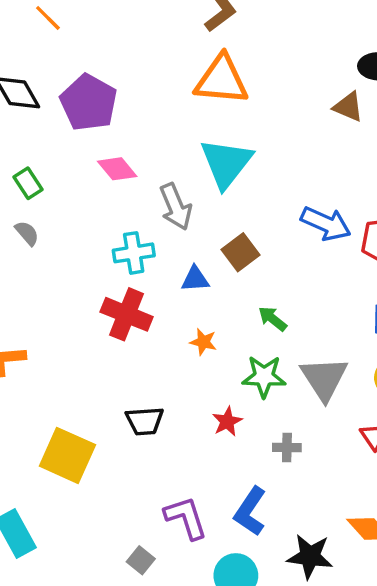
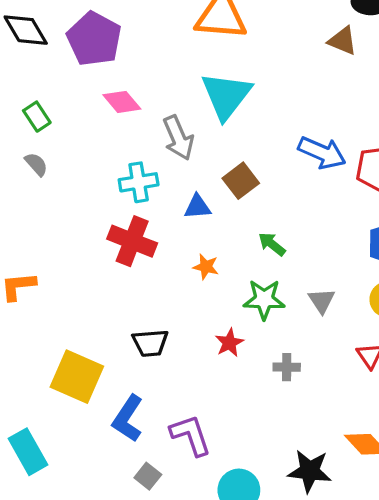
gray triangle: (324, 378) -> (322, 301), size x0.6
blue L-shape: (250, 511) -> (128, 419), moved

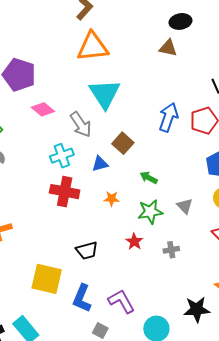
blue arrow: (322, 153) -> (168, 117), turned -84

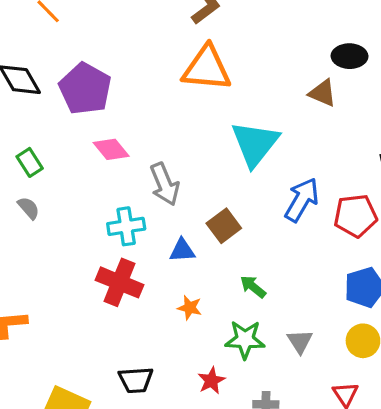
cyan triangle: (105, 94) -> (255, 144), moved

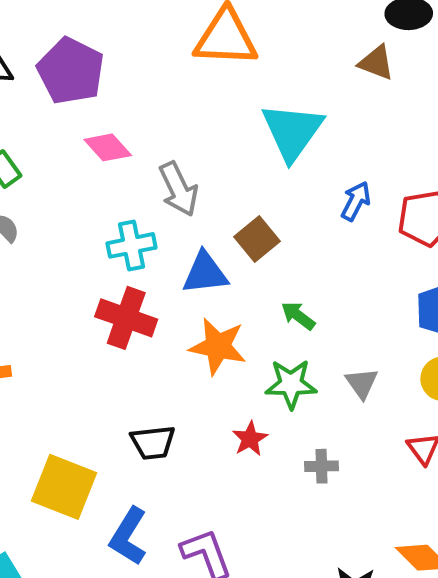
blue arrow: (302, 200) -> (356, 201), size x0.7
blue triangle: (182, 250) -> (205, 273), size x1.4
orange star: (190, 308) -> (218, 346), size x1.8

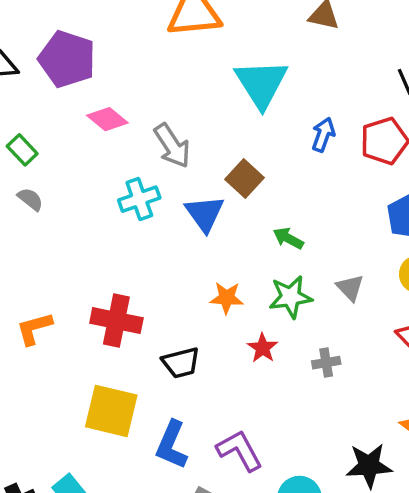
blue triangle: (205, 273) -> (205, 214), turned -51
red cross: (126, 318) -> (116, 321), moved
orange star: (218, 346) -> (227, 298), moved, size x0.7

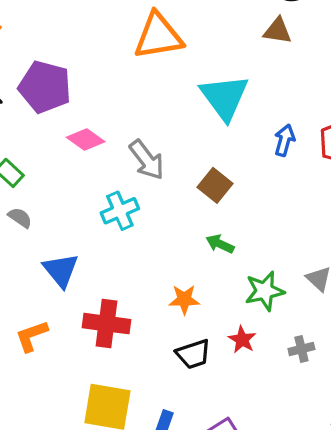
blue triangle: (205, 214) -> (61, 270), moved
green arrow: (288, 238) -> (220, 244), moved
orange star: (227, 298) -> (184, 299), moved
black trapezoid: (181, 363) -> (193, 354), moved

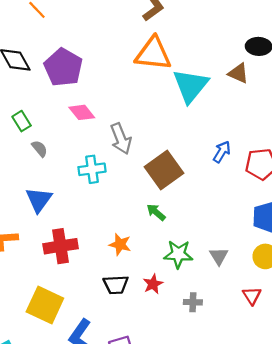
cyan triangle: (225, 97) -> (190, 86), moved
brown square: (215, 185) -> (164, 170), size x1.5
gray semicircle: (20, 218) -> (40, 149), moved
red cross: (107, 324) -> (61, 246), turned -32

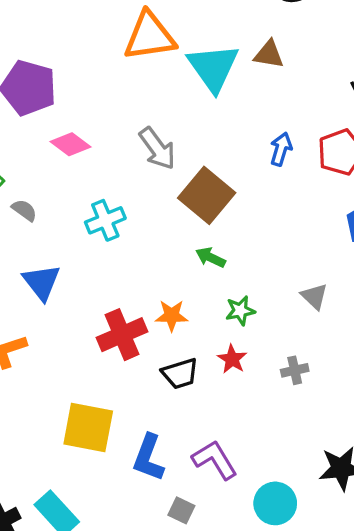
brown triangle: (238, 73) -> (269, 54), moved
gray arrow: (121, 139) -> (157, 148), moved
red cross: (61, 246) -> (122, 335), moved
green star: (178, 254) -> (240, 311), moved, size x0.7

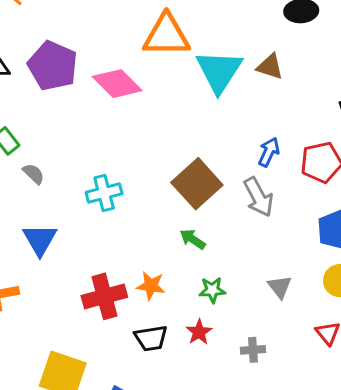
pink diamond: (71, 144) -> (117, 84), moved, size x1.4
gray arrow: (157, 148) -> (258, 197), moved

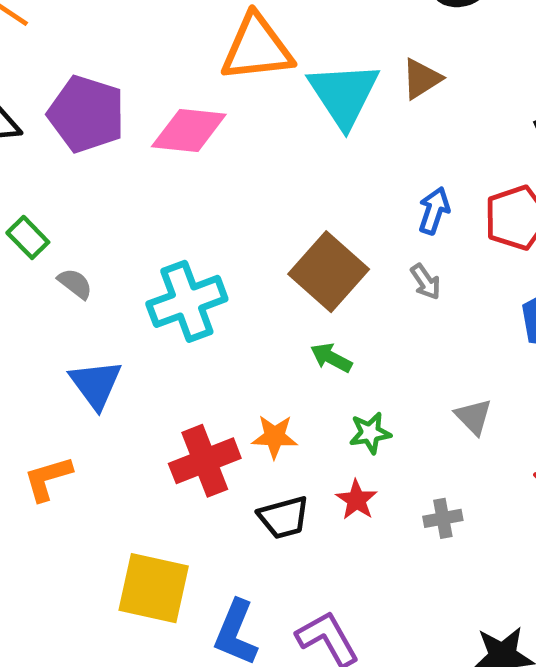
brown triangle: (270, 67) -> (422, 79), turned -44
pink diamond: (117, 84) -> (189, 131), turned -33
cyan cross: (104, 193) -> (187, 301), size x1.4
gray arrow: (258, 197) -> (426, 282), size x0.6

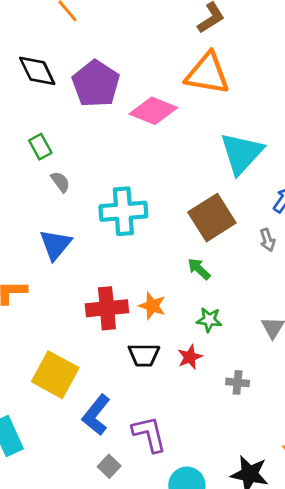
cyan triangle: (344, 94) -> (242, 153), moved

